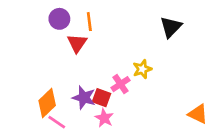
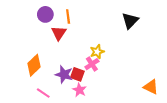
yellow star: (142, 69) -> (97, 52), moved
orange diamond: (47, 103) -> (34, 65), moved

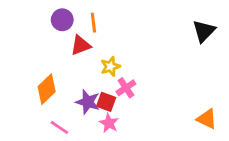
black triangle: (130, 21) -> (204, 31), moved
red triangle: (59, 33) -> (81, 45), turned 35
yellow star: (97, 52) -> (110, 67), moved

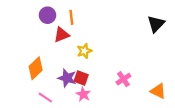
pink cross: (126, 88) -> (123, 79), moved

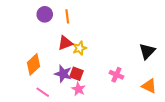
black triangle: (156, 24) -> (147, 51), moved
red triangle: (62, 35) -> (65, 43), moved
pink cross: (123, 79) -> (116, 75), turned -32

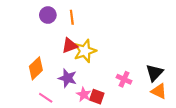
yellow star: (80, 48) -> (85, 51), size x1.5
black triangle: (147, 51) -> (154, 73), moved
red square: (76, 74) -> (97, 97), moved

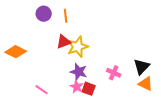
orange diamond: (36, 68) -> (16, 52), moved, turned 70
purple star: (67, 78) -> (79, 72), moved

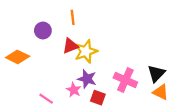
purple circle: (44, 14) -> (43, 30), moved
pink cross: (114, 73) -> (125, 80), size x1.5
pink star: (77, 87) -> (74, 90), moved

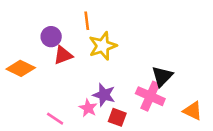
red triangle: (70, 46) -> (63, 55), moved
yellow star: (86, 51) -> (103, 46), moved
black triangle: (156, 73) -> (162, 76), moved

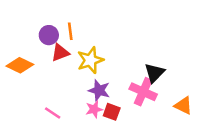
orange line: (87, 21) -> (70, 31), moved
yellow star: (103, 46) -> (90, 60), moved
pink star: (88, 108) -> (94, 109), moved, turned 30

